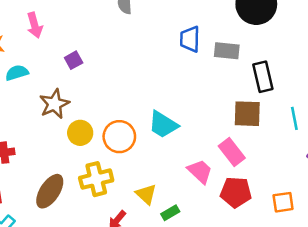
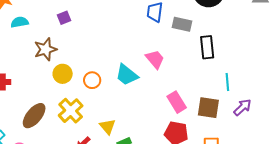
brown square: (247, 114) -> (208, 108), moved
orange circle: (119, 137) -> (92, 80), size x0.7
pink trapezoid: (200, 171) -> (155, 59), moved
yellow cross: (96, 179) -> (71, 111), turned -35

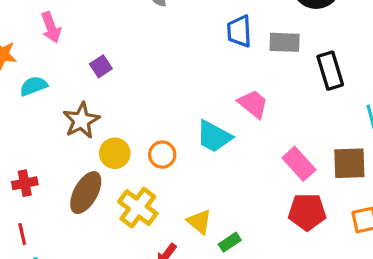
brown ellipse: (34, 116) -> (86, 193), moved

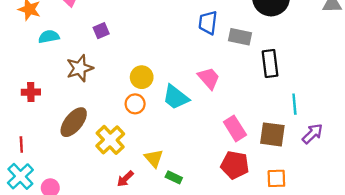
yellow circle: (115, 153) -> (142, 77), moved
red cross: (25, 183) -> (31, 92), moved
green rectangle: (230, 242) -> (174, 177), turned 49

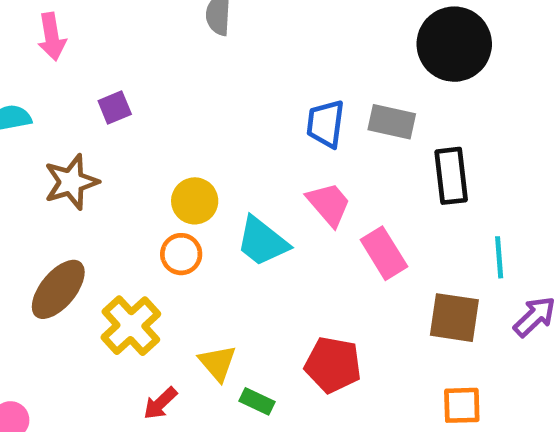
blue trapezoid: (208, 23) -> (326, 124), moved
pink rectangle: (235, 128) -> (384, 253), moved
red pentagon: (235, 165) -> (333, 365), moved

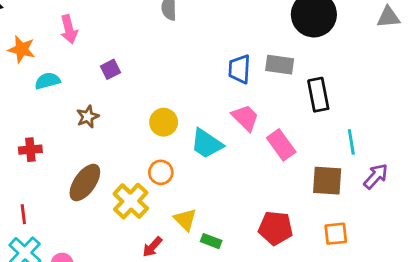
brown star: (71, 182) -> (88, 117), size x0.7
orange circle: (181, 254) -> (161, 172), moved
red pentagon: (333, 365) -> (276, 228), moved

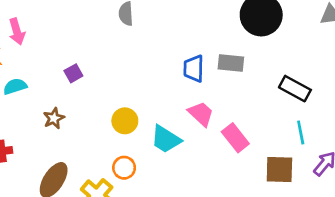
pink arrow: (69, 29) -> (17, 31), moved
black rectangle: (318, 95) -> (295, 89), moved, turned -48

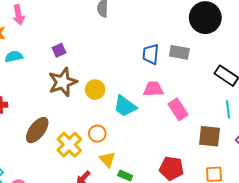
pink trapezoid: (201, 114) -> (153, 89), turned -50
brown star: (54, 118) -> (63, 82), moved, size x1.8
orange circle: (124, 168) -> (97, 134), moved

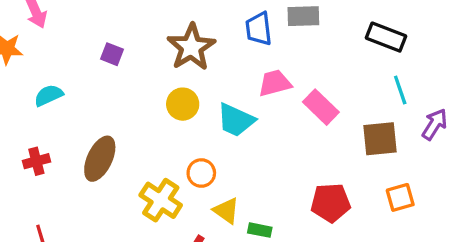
purple square: (59, 50) -> (112, 54), turned -32
cyan semicircle: (14, 57) -> (49, 95), moved
brown star: (63, 82) -> (191, 47), moved
brown ellipse: (37, 130) -> (100, 159), moved

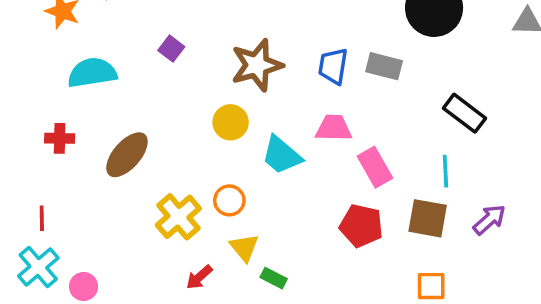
cyan line: (400, 90) -> (445, 171), moved
cyan semicircle: (49, 95) -> (92, 73), size x1.5
red pentagon: (331, 203) -> (361, 226), moved

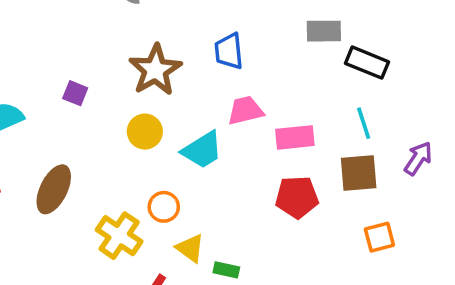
purple square: (171, 49) -> (75, 93), moved
gray rectangle: (384, 66) -> (324, 31), moved
cyan trapezoid: (282, 155) -> (202, 150), turned -57
pink rectangle: (375, 167) -> (295, 137), turned -51

